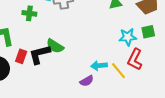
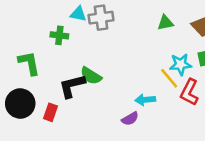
red rectangle: (21, 56) -> (51, 112), moved
yellow line: (118, 71) -> (169, 78), moved

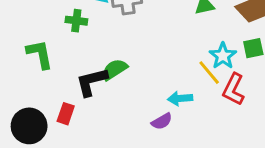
cyan star: (181, 64) -> (223, 56), turned -30
green semicircle: (91, 76) -> (114, 69), turned 115
black circle: (20, 104) -> (29, 126), moved

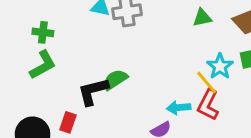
green cross: (76, 21) -> (43, 32), moved
green L-shape: (40, 54) -> (43, 65), turned 72
red L-shape: (234, 89) -> (208, 105), moved

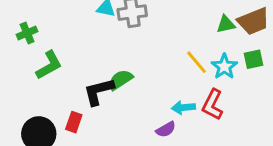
green triangle: (202, 18) -> (226, 24), moved
green cross: (43, 32) -> (27, 33), moved, turned -30
yellow line: (207, 83) -> (197, 62), moved

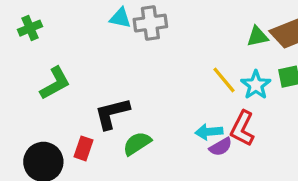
green cross: (27, 33) -> (30, 28), moved
green semicircle: (121, 80) -> (137, 143), moved
purple semicircle: (166, 129) -> (221, 147), moved

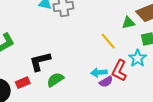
green triangle: (257, 36) -> (128, 23), moved
cyan star: (256, 85) -> (138, 58), moved
red rectangle: (84, 148) -> (23, 83), turned 48

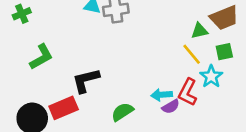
yellow line: (108, 41) -> (192, 54), moved
green semicircle: (55, 80) -> (122, 112), moved
red rectangle: (23, 83) -> (64, 108), size x1.5

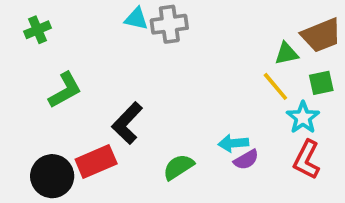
black L-shape: (86, 80) -> (127, 123), turned -32
red L-shape: (188, 92) -> (307, 160), moved

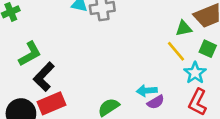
green square: (321, 83) -> (208, 49), turned 36
black L-shape: (127, 123) -> (44, 77), moved

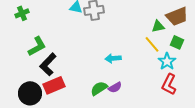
cyan arrow: (147, 91) -> (113, 58), moved
purple semicircle: (156, 102) -> (115, 87), moved

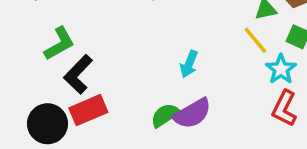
cyan arrow: (113, 58) -> (189, 64), turned -63
purple semicircle: (115, 87) -> (192, 113), size x1.6

